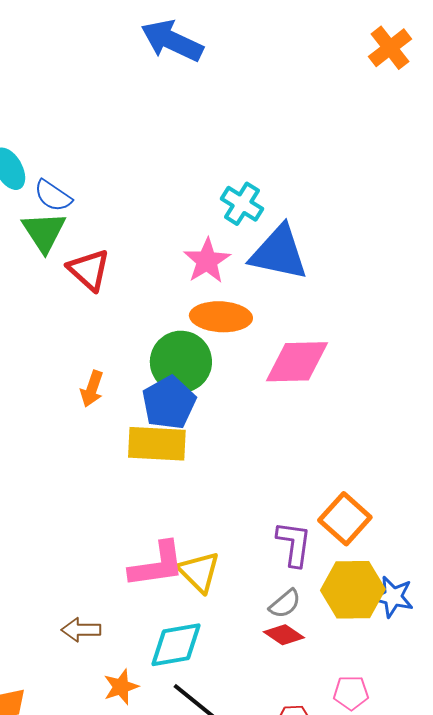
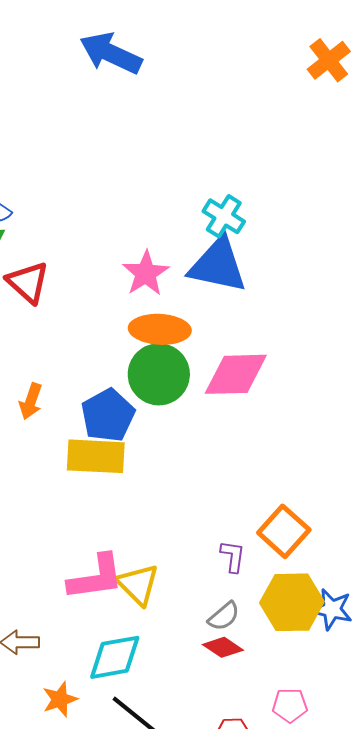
cyan cross: (242, 204) -> (224, 216), moved
green circle: (181, 362) -> (159, 374), moved
purple L-shape: (294, 544) -> (233, 556), size x0.7

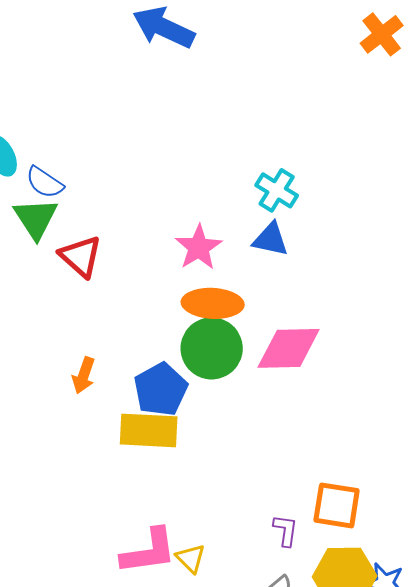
blue triangle: (218, 265) -> (271, 239), size x0.6
orange square: (284, 531) -> (337, 505), turned -33
yellow triangle: (138, 584) -> (191, 558), size x0.7

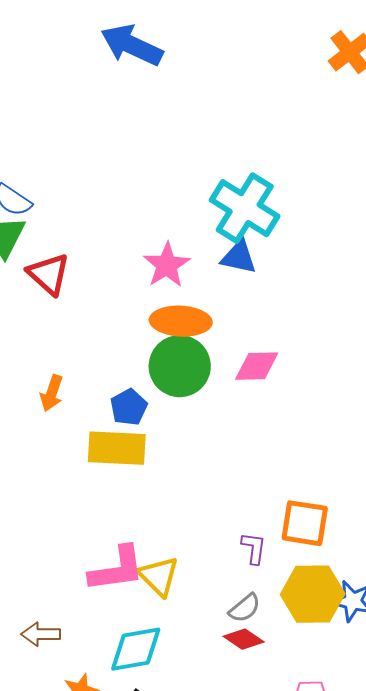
cyan cross: (277, 190) -> (245, 208), size x1.6
pink diamond: (289, 348) -> (257, 366), size x0.7
blue pentagon: (161, 389) -> (129, 407), size x0.7
yellow triangle: (191, 558) -> (159, 576), size x1.4

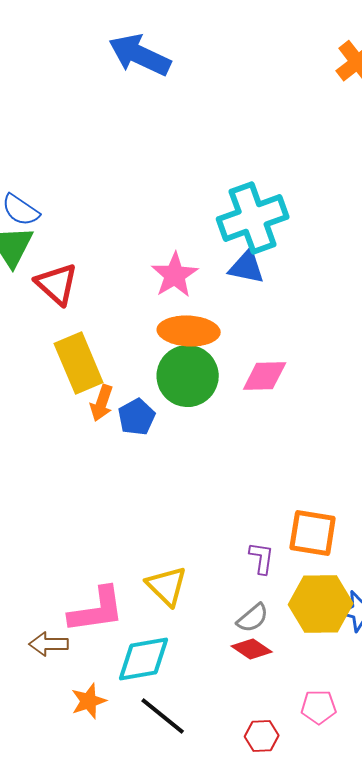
cyan cross: (245, 208) -> (253, 218), turned 38
orange arrow: (52, 393) -> (102, 403), moved
yellow rectangle: (117, 448) -> (79, 363), moved, turned 64
pink L-shape: (117, 569) -> (97, 610), moved

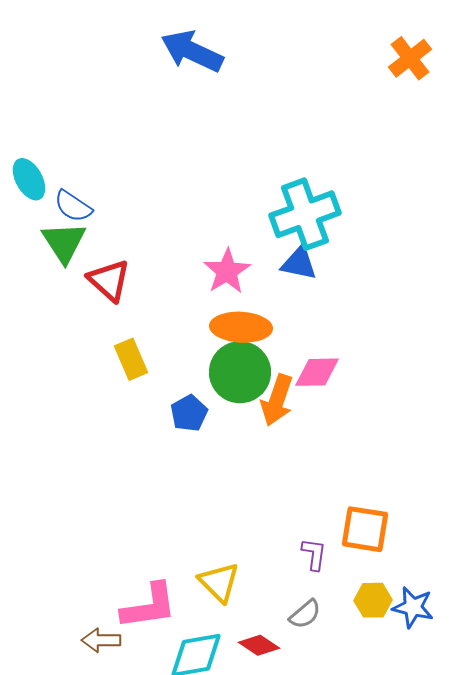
yellow rectangle: (79, 363) -> (131, 359), size x0.7
orange arrow: (102, 403) -> (277, 400), moved, size x1.4
yellow hexagon: (321, 604) -> (373, 600), size x0.6
red diamond: (252, 649) -> (259, 645), moved

